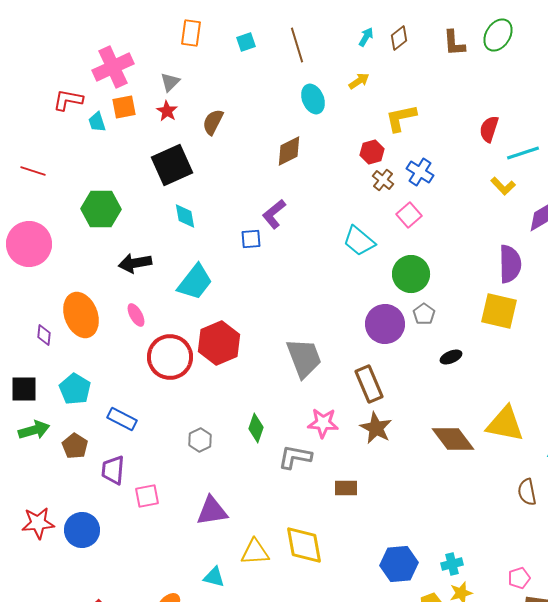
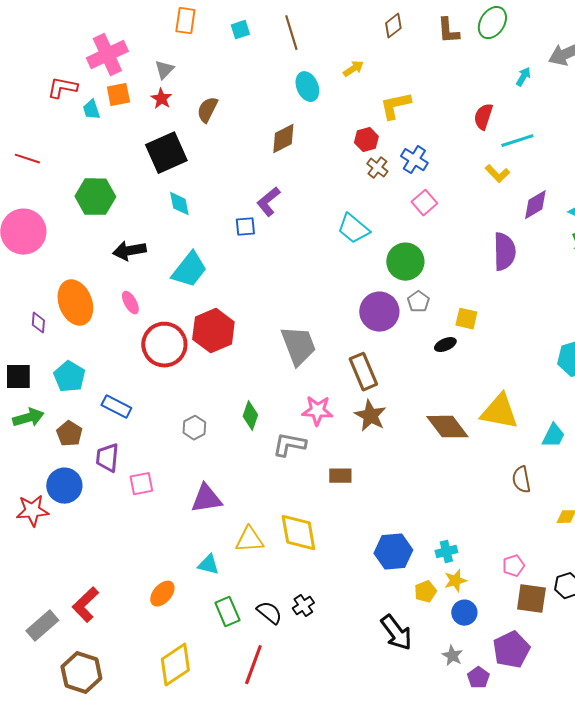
cyan arrow: (366, 37) -> (523, 77), moved
pink square: (409, 215) -> (424, 203), moved
yellow square: (499, 311) -> (466, 319), moved, size x0.6
blue circle: (82, 530) -> (64, 486), moved

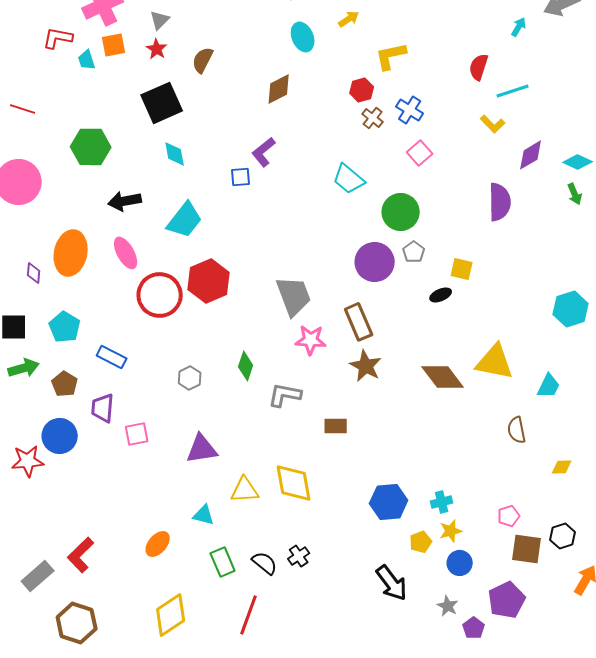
orange ellipse: (75, 303) -> (71, 253), turned 33
pink ellipse: (130, 303) -> (126, 253), size x1.4
pink star: (317, 411) -> (311, 340), moved

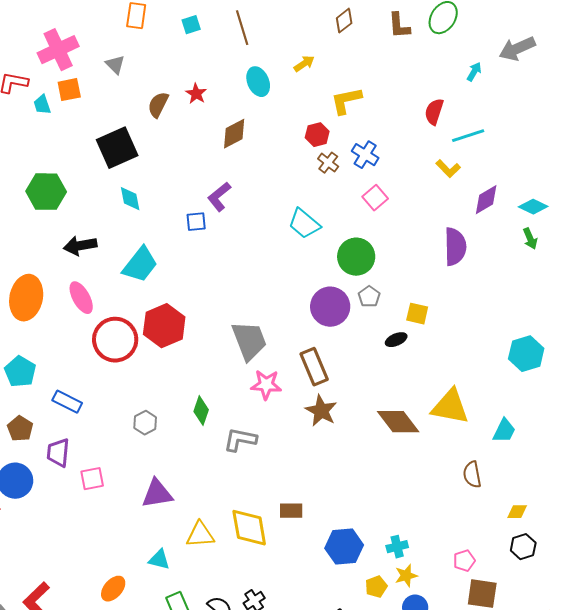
gray triangle: (160, 20) -> (115, 65), turned -30
red star: (157, 49) -> (196, 94), moved
brown rectangle: (336, 426) -> (291, 511), moved
black hexagon: (563, 536) -> (523, 547), moved

